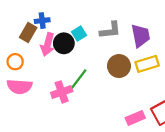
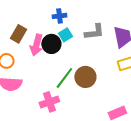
blue cross: (42, 21) -> (59, 16), moved
brown circle: (119, 66) -> (85, 77), moved
pink cross: (62, 92) -> (49, 102), moved

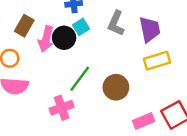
gray L-shape: (94, 32) -> (116, 23), turned 120
brown circle: (85, 77) -> (116, 87), moved

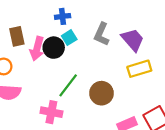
brown rectangle: (24, 26) -> (17, 36), turned -42
purple trapezoid: (150, 29) -> (133, 40), turned -30
pink cross: (62, 108) -> (51, 112), turned 30

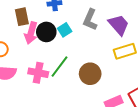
brown rectangle: (17, 36) -> (22, 17), moved
cyan square: (69, 38) -> (65, 30), moved
pink cross: (51, 112) -> (38, 73), moved

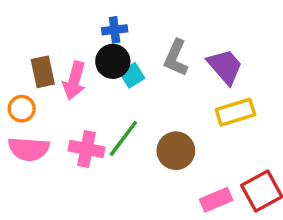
brown rectangle: (22, 17) -> (43, 72), moved
black circle: (46, 32) -> (113, 61), moved

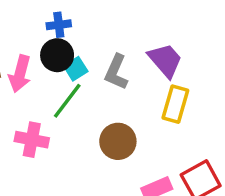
gray L-shape: (176, 58) -> (116, 72), moved
yellow rectangle: (235, 112) -> (175, 104), turned -57
green line: (123, 138) -> (67, 101), moved

